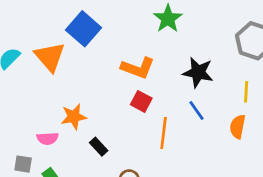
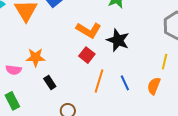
black star: (198, 72) -> (118, 40), moved
blue line: (197, 111) -> (125, 83), moved

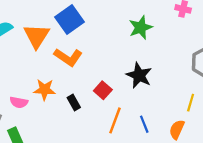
orange L-shape: (89, 30) -> (68, 57), moved
black rectangle: (50, 82) -> (74, 103), moved

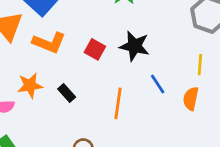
red square: (103, 90) -> (95, 49), moved
blue line: (144, 124) -> (158, 84), moved

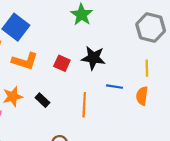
blue line: (158, 84) -> (114, 87), turned -42

